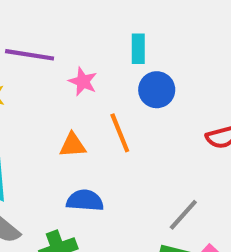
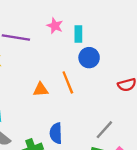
pink star: (83, 82) -> (55, 26), moved
blue semicircle: (85, 200) -> (56, 133), moved, turned -96

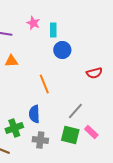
orange line: (68, 82) -> (44, 84), moved
orange triangle: (41, 90) -> (11, 61), moved

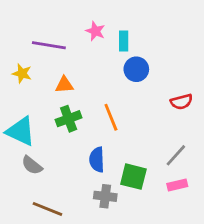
gray line: (75, 111) -> (176, 155), moved
green cross: (14, 128) -> (69, 119), moved
pink rectangle: (91, 132) -> (177, 185), turned -56
green square: (70, 135) -> (133, 177), moved

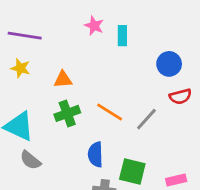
purple line: (49, 45) -> (25, 36), moved
blue circle: (136, 69) -> (169, 64), moved
orange line: (111, 117) -> (110, 112), turned -36
gray line: (176, 155) -> (146, 119), moved

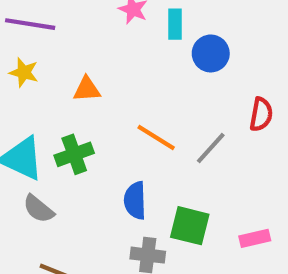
blue circle: (169, 64) -> (211, 53), moved
red semicircle: (180, 96) -> (261, 114), turned -65
green cross: (67, 113) -> (74, 154), moved

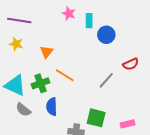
orange triangle: (87, 89) -> (47, 52), turned -48
red semicircle: (261, 114) -> (131, 64), turned 56
orange line: (156, 137) -> (65, 75), moved
blue semicircle: (135, 200) -> (52, 107), moved

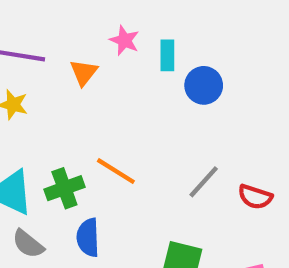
orange triangle: (47, 52) -> (84, 73), moved
red semicircle: (131, 64) -> (255, 197), moved, turned 42

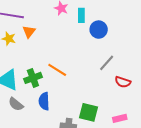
orange triangle: (84, 73) -> (29, 32), moved
gray line: (204, 182) -> (107, 63), moved

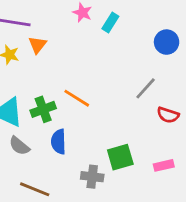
cyan rectangle: (81, 15) -> (110, 22), turned 32
blue circle: (99, 30) -> (167, 42), moved
green square: (88, 112) -> (120, 157), turned -30

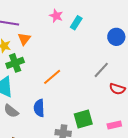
orange line: (77, 98) -> (52, 77), turned -72
green cross: (43, 109) -> (15, 63), moved

